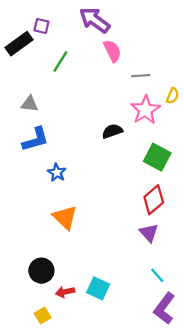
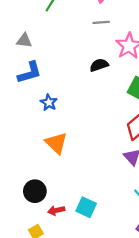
gray line: (141, 76) -> (101, 22), moved

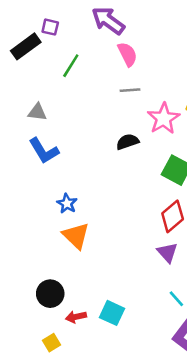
blue L-shape: (30, 73) -> (44, 151), turned 75
blue star: (49, 102) -> (67, 203), moved

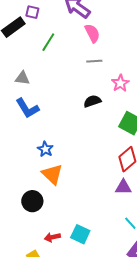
pink star: (164, 119) -> (120, 83), size x0.7
purple triangle: (167, 252) -> (123, 187), turned -48
black circle: (50, 294) -> (32, 201), moved

